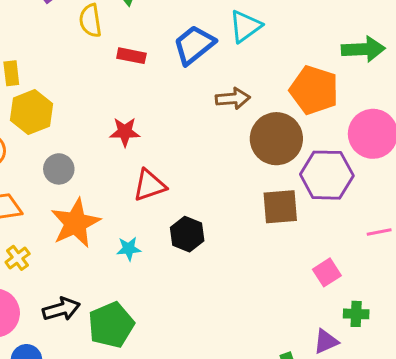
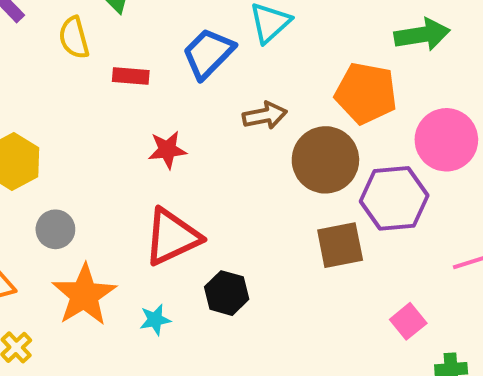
red star: (125, 132) -> (167, 150), moved
red triangle: (149, 185) -> (172, 237), size x1.4

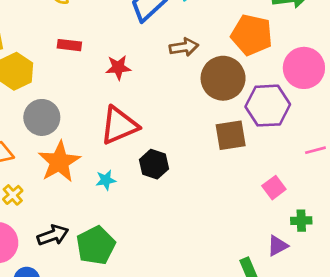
red rectangle: (131, 76) -> (69, 45), moved
gray circle: (55, 229) -> (42, 117), size x1.4

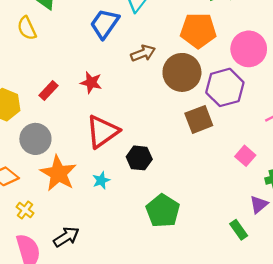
red rectangle: (69, 45) -> (48, 91), moved, turned -42
red star: (118, 67) -> (91, 83), turned 30
green pentagon: (96, 245) -> (163, 211), moved

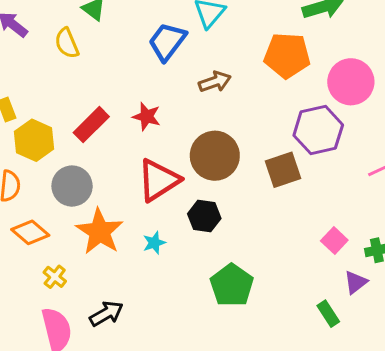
brown circle: (182, 72) -> (215, 156), moved
red rectangle: (48, 91) -> (91, 125), size x1.4
pink square: (245, 156) -> (334, 240), moved

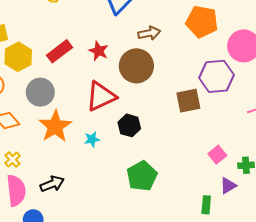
brown circle: (215, 156) -> (136, 66), moved
yellow cross: (55, 277) -> (12, 160), moved
green rectangle: (328, 314) -> (206, 205), turned 30

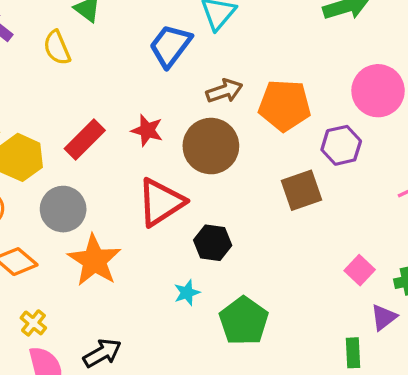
orange pentagon: (202, 22) -> (285, 105), moved
purple hexagon: (216, 76) -> (341, 145), size x0.7
cyan star: (92, 139) -> (187, 293), moved

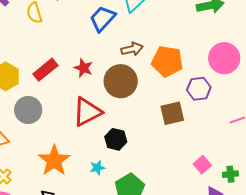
orange star: (94, 260) -> (54, 161), moved

